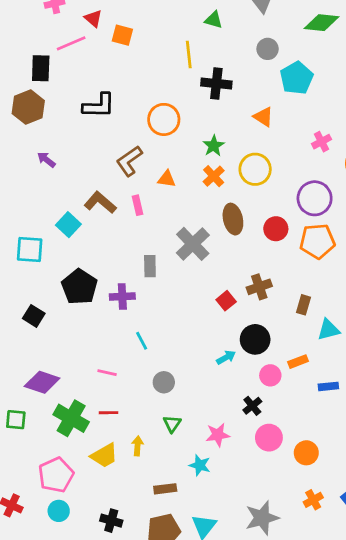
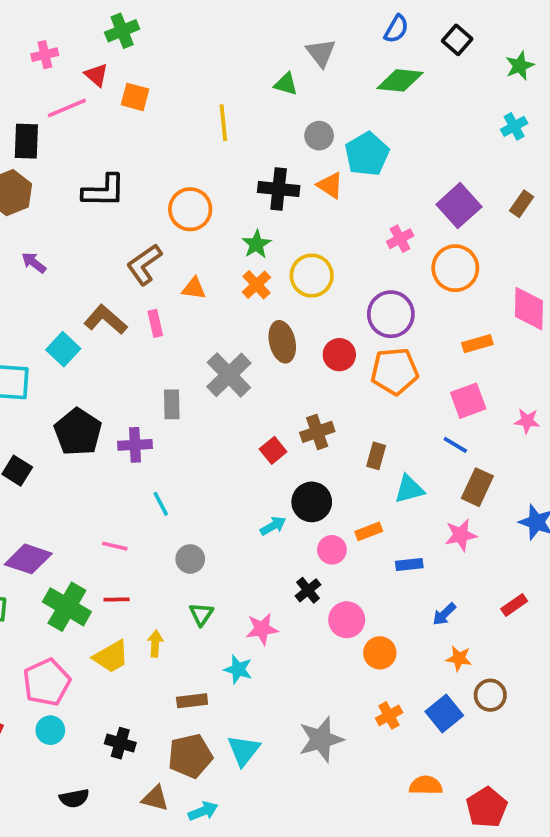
green triangle: (214, 20) -> (286, 84), moved
gray circle: (268, 49) -> (319, 136), moved
black cross: (216, 84) -> (279, 189), moved
orange triangle: (263, 117) -> (330, 185), moved
pink circle: (269, 438) -> (347, 620), moved

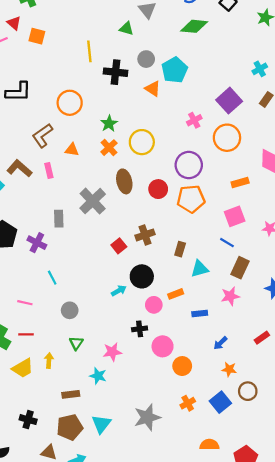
cyan cross: (514, 126) -> (260, 69), moved
black cross: (279, 189) -> (116, 72), moved
purple cross: (135, 445) -> (37, 243), turned 30
black cross: (308, 590) -> (140, 329), turned 32

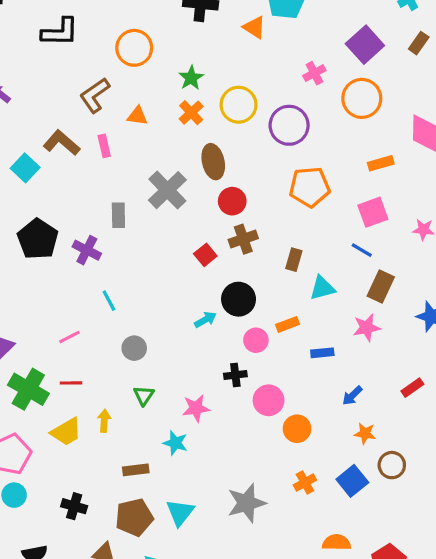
purple circle: (189, 165) -> (289, 125), moved
red circle: (158, 189) -> (232, 201), moved
pink line: (25, 303) -> (69, 337), turned -40

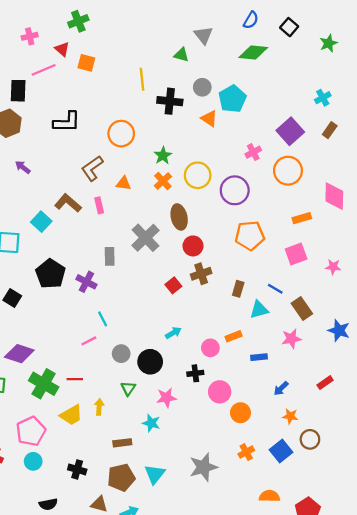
blue line: (362, 250) -> (275, 289), moved
brown rectangle: (381, 286) -> (302, 308), turned -60
black circle: (239, 299) -> (150, 362), moved
pink line: (69, 337) -> (89, 341), moved

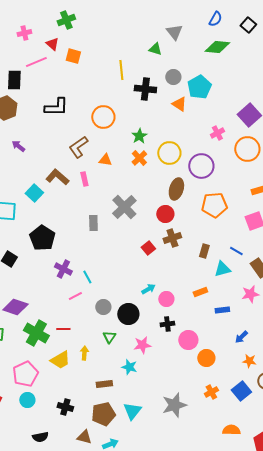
brown ellipse: (179, 217) -> (176, 189), moved, turned 30
purple cross: (86, 282) -> (63, 269), moved
pink circle: (210, 348) -> (166, 299), moved

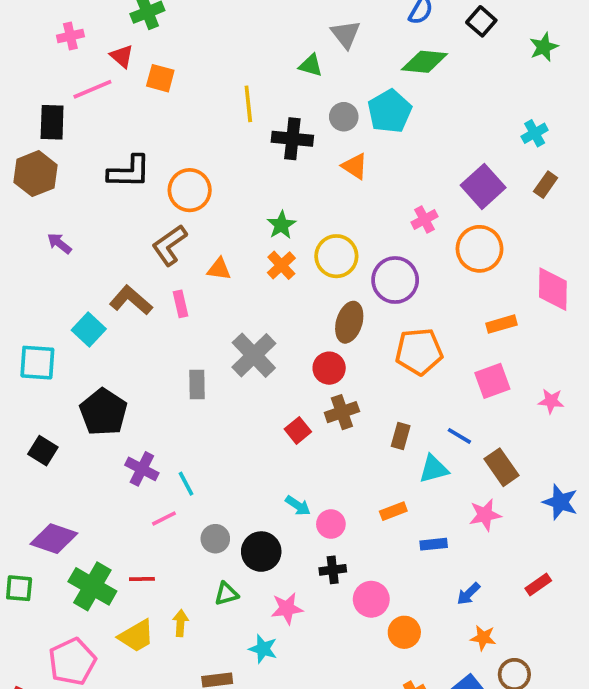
cyan pentagon: (199, 87) -> (390, 111), moved
orange circle: (103, 117) -> (190, 190), moved
cyan arrow: (148, 289) -> (298, 506), turned 64
green triangle: (109, 337) -> (226, 594), turned 40

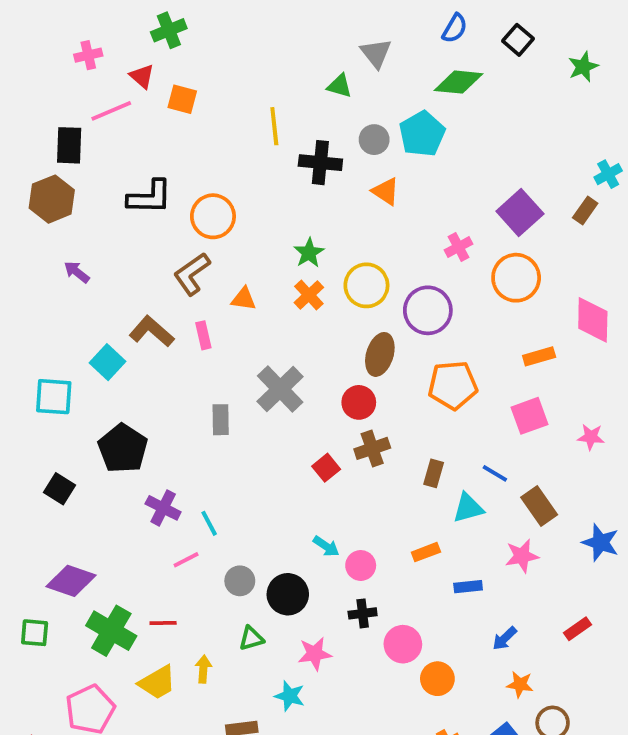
cyan cross: (535, 133) -> (608, 174), moved

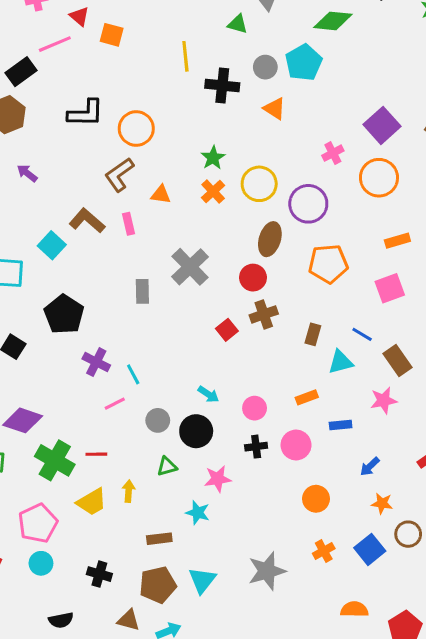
black rectangle: (69, 145) -> (21, 72), turned 52
cyan arrow: (326, 546) -> (208, 394), moved
pink circle: (403, 644) -> (296, 445), moved

